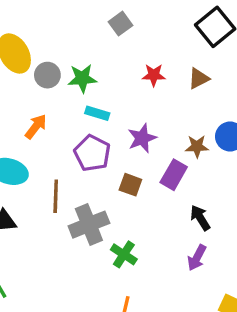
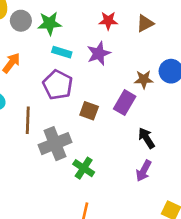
purple star: (142, 138) -> (99, 53), moved

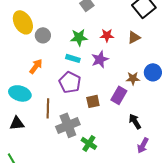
green star: (50, 23) -> (79, 37), moved
brown square: (89, 111) -> (93, 101), turned -32
purple arrow: (144, 171) -> (143, 145), moved

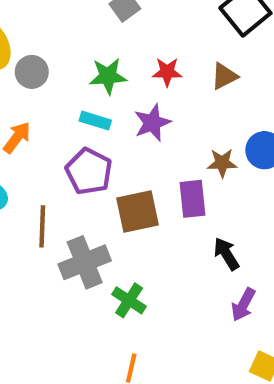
purple rectangle: (119, 95) -> (193, 199), turned -36
brown square: (93, 101) -> (138, 212), size x1.5

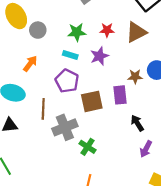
brown triangle: (224, 76) -> (136, 32), size x1.5

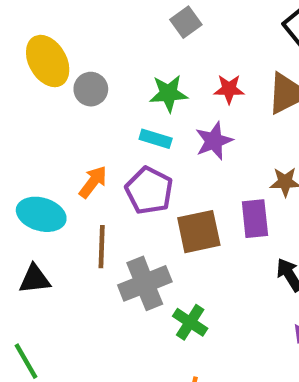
orange arrow: (30, 64) -> (93, 182), moved

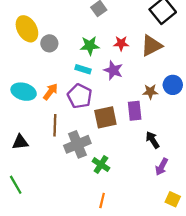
purple star: (214, 141) -> (113, 70), turned -30
cyan ellipse: (41, 214) -> (24, 92), moved

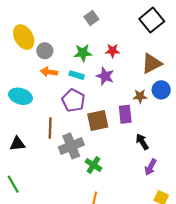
brown triangle: (151, 46) -> (152, 63), moved
orange arrow: (50, 92) -> (49, 72), moved, turned -119

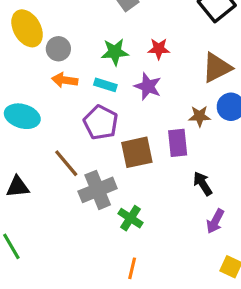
brown line: (50, 128) -> (66, 163), turned -42

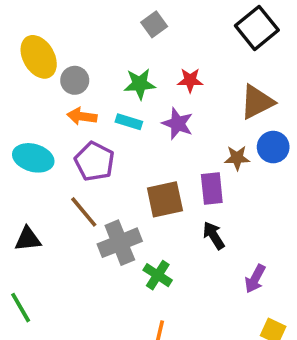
purple pentagon: (101, 122) -> (95, 161), moved
black arrow: (203, 184) -> (214, 235), moved

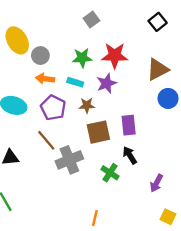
black square: (257, 28) -> (158, 22), size x0.7
red star: (190, 80) -> (115, 56), size x1.6
purple star: (178, 124) -> (107, 83), turned 30
brown star: (237, 158) -> (87, 105), moved
green cross: (158, 275) -> (110, 173), moved

